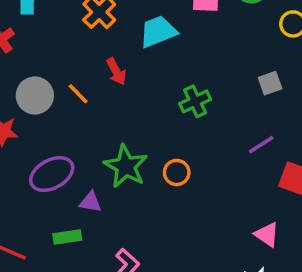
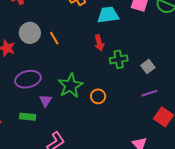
red arrow: (116, 71) -> (99, 43), moved
gray square: (270, 83) -> (148, 66), moved, turned -32
purple triangle: (90, 202) -> (46, 101), turned 40

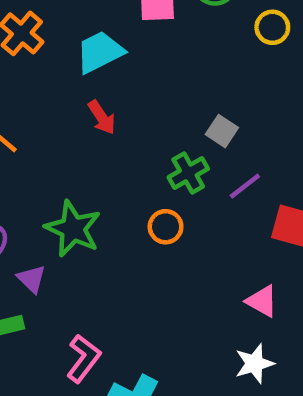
green cross: (119, 59) -> (188, 173), moved
orange circle: (98, 96) -> (166, 227), moved

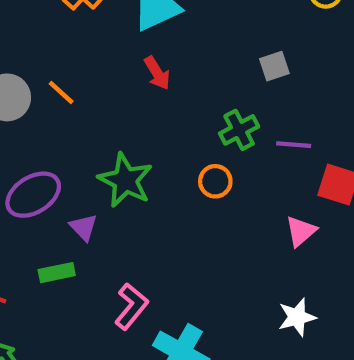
gray square: (222, 131) -> (274, 66), moved, turned 36
purple line: (245, 186) -> (294, 145), turned 40
pink triangle: (262, 301) -> (301, 231), moved, turned 48

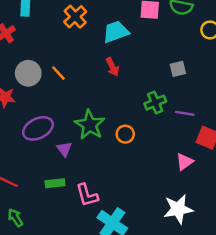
orange circle: (215, 181) -> (125, 134), moved
green rectangle: (57, 273) -> (55, 183), moved
pink L-shape: (131, 306) -> (87, 195), turned 120
white star: (297, 317) -> (178, 209), size x1.4

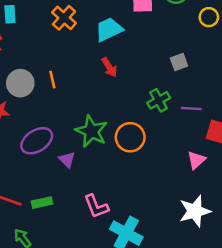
orange line: (58, 73) -> (52, 80), turned 35
orange circle: (125, 134) -> (130, 137), size x1.5
green rectangle: (55, 183) -> (42, 203), moved

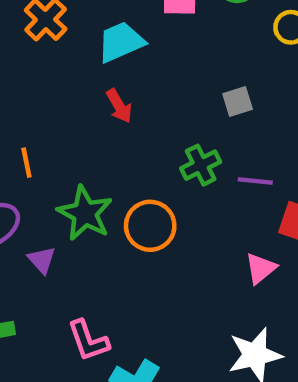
orange line: (52, 80) -> (26, 163), moved

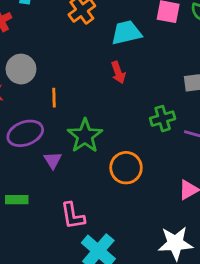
orange circle: (150, 226) -> (126, 168), moved

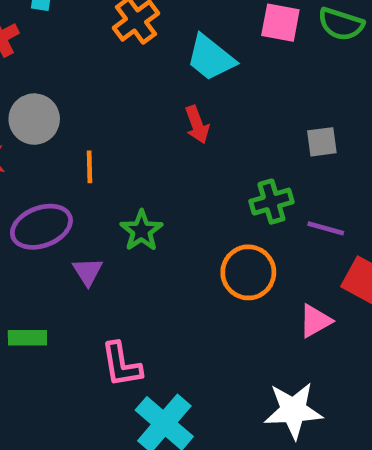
cyan trapezoid: (126, 33) -> (211, 58), turned -128
green star: (85, 136) -> (141, 231), size x0.7
orange circle: (126, 168) -> (248, 272), moved

